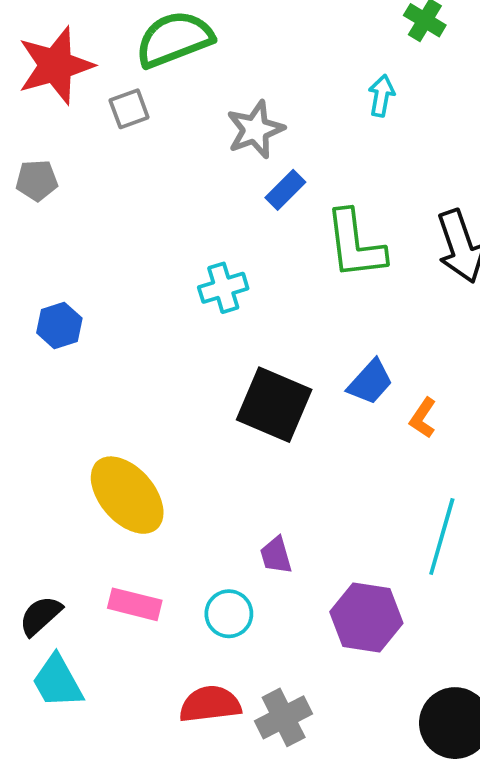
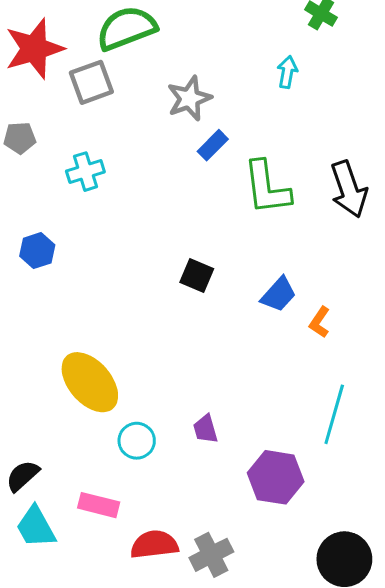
gray square: (129, 109) -> (91, 82), size x1.4
cyan cross: (223, 288) -> (85, 172), moved
black square: (274, 405) -> (197, 275), moved, size x0.6
pink rectangle: (135, 604) -> (99, 505), moved
cyan circle: (229, 614) -> (137, 441), moved

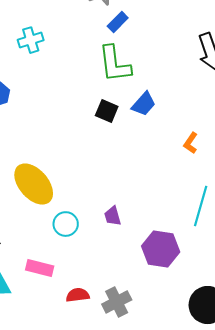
green L-shape: (267, 188) -> (115, 64), moved
blue trapezoid: (279, 294) -> (144, 104), moved
red semicircle: (154, 545) -> (78, 295), size x0.7

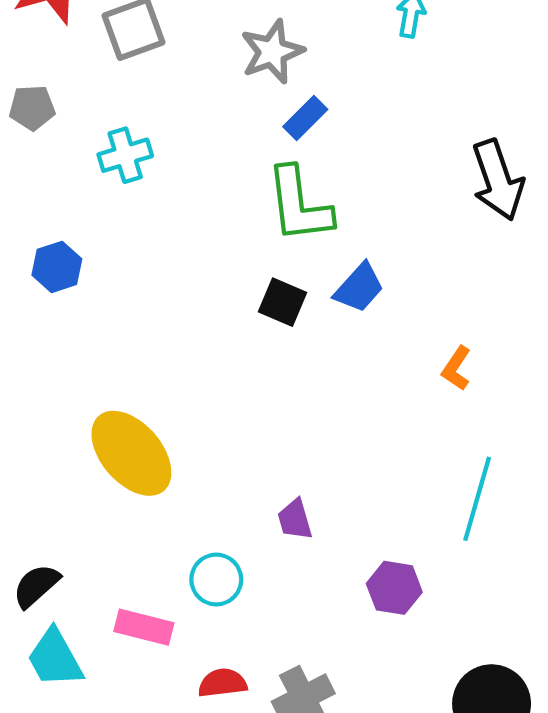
cyan circle: (66, 224) -> (216, 580), moved
purple hexagon: (161, 249) -> (394, 588), size x0.7

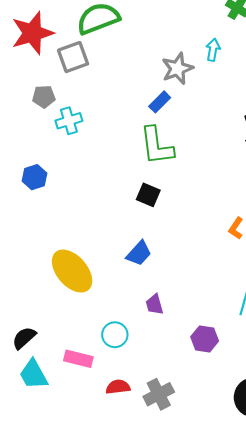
gray star: (272, 52) -> (177, 69), moved
gray pentagon: (32, 108) -> (44, 97), moved
blue trapezoid: (359, 288) -> (139, 253), moved

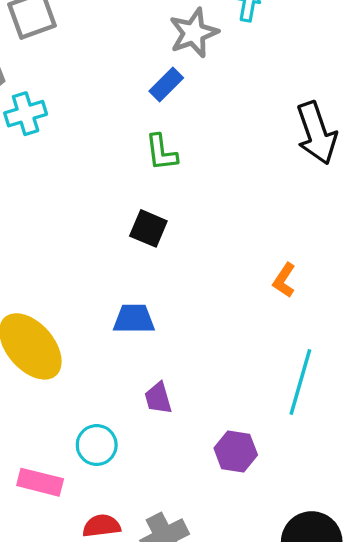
green L-shape: (157, 146) -> (161, 152), size x0.6
blue trapezoid: (139, 253) -> (134, 319), turned -132

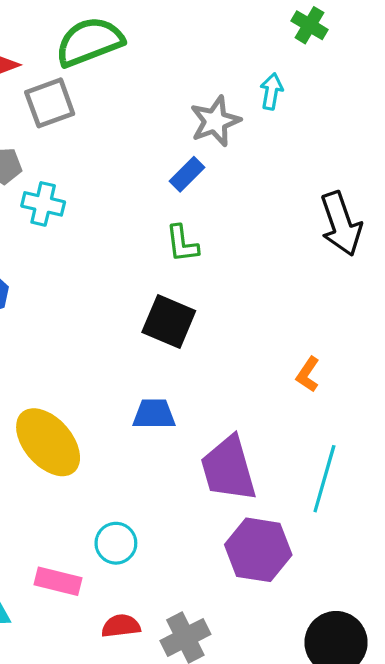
cyan cross: (26, 114) -> (43, 204), turned 30
black square: (148, 228) -> (169, 321), size x1.4
purple trapezoid: (158, 398) -> (228, 469), moved, size x2.0
purple hexagon: (236, 451) -> (258, 550), size x1.5

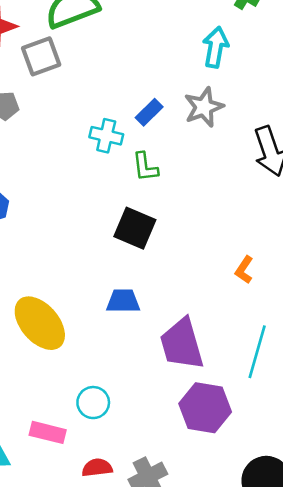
cyan arrow: (271, 91) -> (216, 47), size x1.4
gray star: (215, 121) -> (204, 107), moved
cyan cross: (43, 204) -> (106, 136), moved

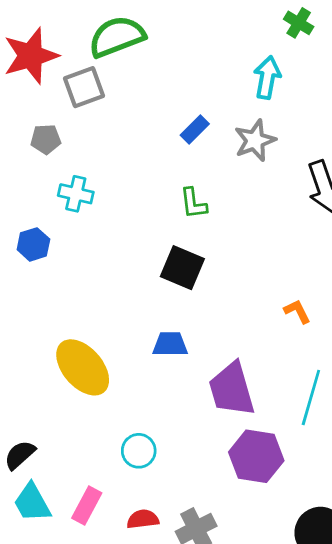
blue rectangle: (149, 112) -> (195, 130), moved
cyan cross: (106, 136) -> (76, 194), moved
orange L-shape: (244, 270) -> (297, 311), turned 120
pink rectangle: (48, 432) -> (87, 505), moved, turned -76

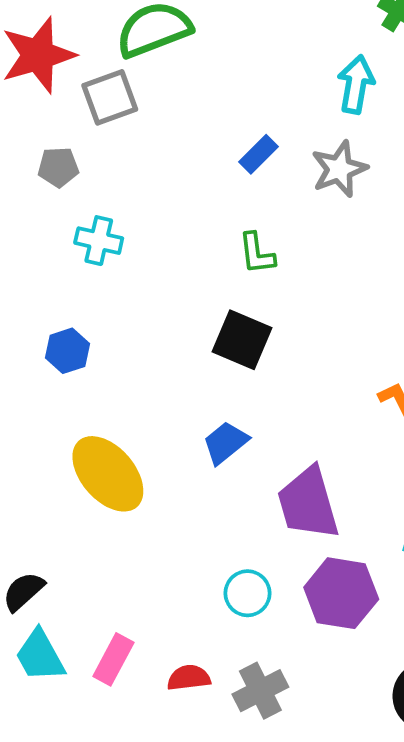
blue hexagon: (33, 244) -> (67, 351), moved
blue trapezoid: (170, 344) -> (225, 443), turned -39
cyan circle: (139, 451) -> (247, 593), moved

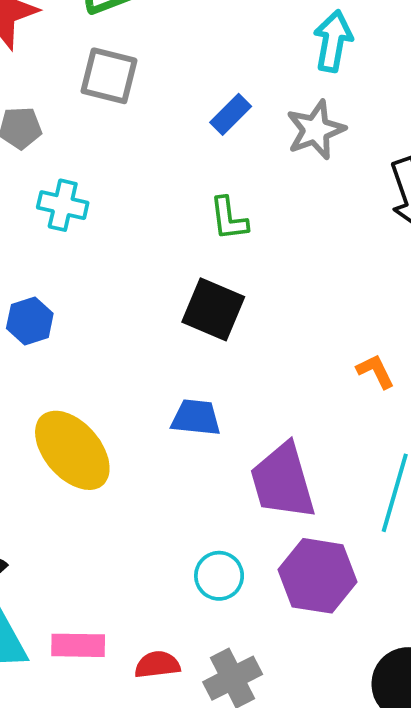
gray square: (110, 97) -> (109, 76), moved, turned 34
blue trapezoid: (225, 443) -> (196, 418), turned 45
pink rectangle: (113, 659) -> (78, 645), turned 63

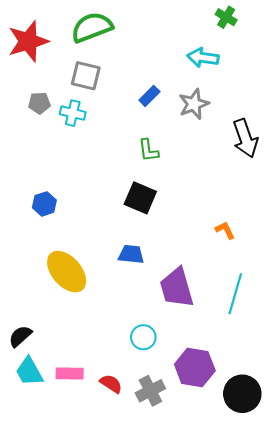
cyan arrow: (333, 41) -> (203, 58), turned -92
cyan cross: (63, 205) -> (73, 113), moved
purple hexagon: (318, 576) -> (195, 367), moved
red semicircle: (157, 665) -> (111, 384), turned 40

